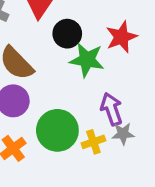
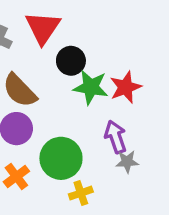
red star: (121, 37) -> (125, 87), moved
yellow cross: (93, 142) -> (81, 193), moved

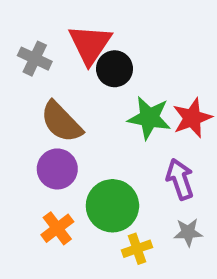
black circle: (71, 61) -> (115, 69), moved
gray star: (127, 162) -> (188, 232), moved

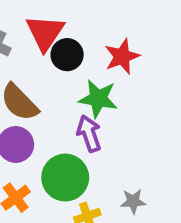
red star: (192, 118) -> (122, 56), moved
purple arrow: (180, 179) -> (89, 134), moved

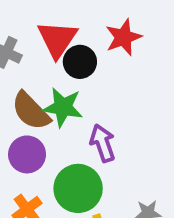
red star: (122, 56) -> (123, 37), moved
green star: (98, 99) -> (63, 107), moved

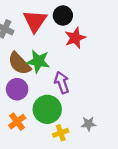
red star: (123, 37) -> (75, 38), moved
black circle: (80, 62) -> (63, 15), moved

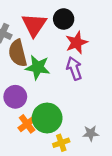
brown semicircle: (19, 64) -> (18, 53), moved, turned 30
purple arrow: (62, 83) -> (74, 68), moved
orange cross: (17, 122) -> (27, 124), moved

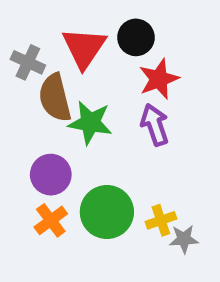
orange cross: (27, 124) -> (51, 220), moved
yellow cross: (61, 143) -> (161, 220), moved

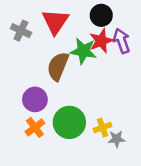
black circle: (136, 37) -> (101, 15), moved
brown semicircle: (55, 98) -> (58, 66), moved, turned 36
green star: (90, 123) -> (83, 51), moved
purple arrow: (155, 125) -> (122, 41), moved

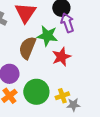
red star: (101, 41) -> (61, 57), moved
purple arrow: (122, 41) -> (67, 23), moved

